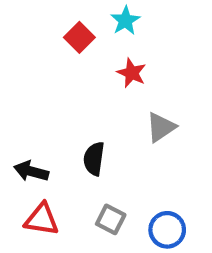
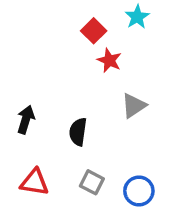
cyan star: (125, 21) -> (137, 17), moved
red square: (79, 37) -> (94, 31), moved
black arrow: (31, 171) -> (26, 120), moved, turned 92

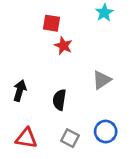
red square: (94, 31) -> (51, 23), moved, turned -36
red star: (109, 60) -> (63, 46), moved
blue circle: (139, 191) -> (106, 132), moved

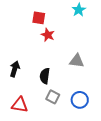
gray triangle: (102, 80) -> (77, 61), turned 42
gray square: (70, 138) -> (53, 97), moved

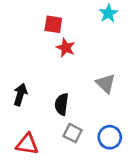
gray triangle: (77, 61) -> (106, 84), turned 35

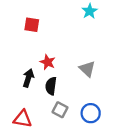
red square: (53, 24) -> (32, 25), moved
red star: (66, 48) -> (48, 62), moved
black arrow: (20, 95) -> (28, 78), moved

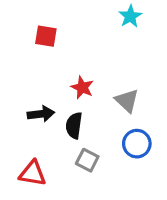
red star: (48, 62) -> (82, 87), moved
black arrow: (28, 78) -> (41, 114), turned 66
blue circle: (91, 113) -> (137, 144), moved

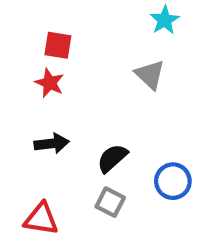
red star: (82, 87) -> (50, 83), moved
gray triangle: (127, 101) -> (150, 75), moved
black semicircle: (74, 125) -> (112, 158), moved, turned 40

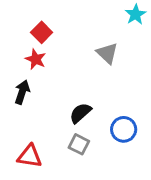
cyan star: (165, 20) -> (136, 14), moved
red square: (58, 45) -> (42, 32), turned 36
black arrow: (52, 144) -> (22, 92), moved, turned -65

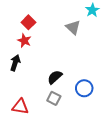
gray triangle: (107, 53) -> (73, 27), moved

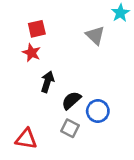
red square: (28, 22) -> (37, 29), turned 32
black arrow: (15, 63) -> (47, 82), moved
blue circle: (84, 88) -> (98, 111), moved

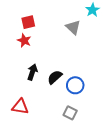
black arrow: (47, 82) -> (32, 72), moved
gray square: (70, 128) -> (70, 113), moved

